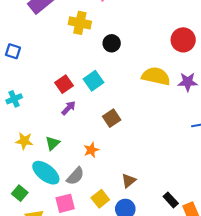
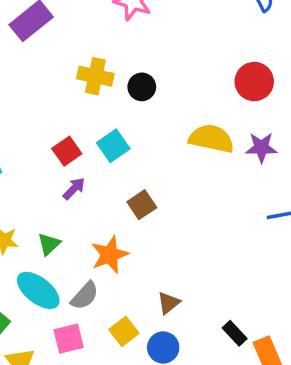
yellow cross: (80, 23) -> (95, 76), moved
orange star: (91, 150) -> (110, 255), size x1.5

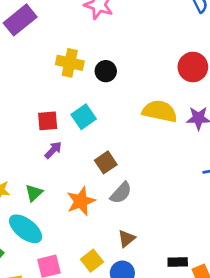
red square: (67, 151) -> (48, 121), turned 30
gray semicircle: (85, 296) -> (121, 193), moved
black rectangle: (235, 333) -> (178, 262), turned -48

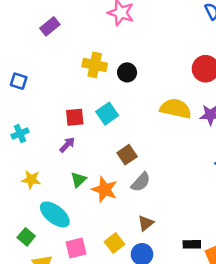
purple rectangle: (20, 20) -> (50, 26), size x0.7
purple arrow: (53, 150) -> (67, 145), moved
green triangle: (34, 193) -> (78, 180), moved
orange star: (81, 201) -> (105, 190), turned -30

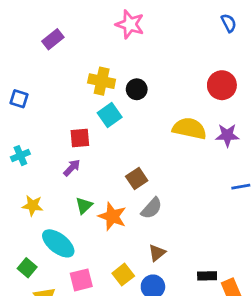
cyan square: (107, 114) -> (110, 115), moved

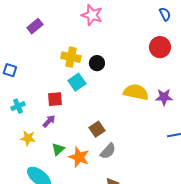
red circle: (222, 85) -> (160, 47), moved
cyan cross: (20, 156) -> (18, 106), moved
yellow star: (33, 206) -> (28, 138), moved

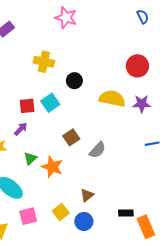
red circle: (160, 47) -> (137, 66), moved
black circle: (97, 63) -> (74, 81), moved
cyan square: (77, 82) -> (50, 103), moved
gray semicircle: (108, 151) -> (97, 150), moved

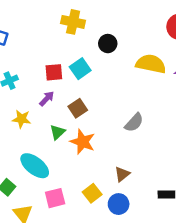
brown square: (71, 137) -> (78, 108), moved

